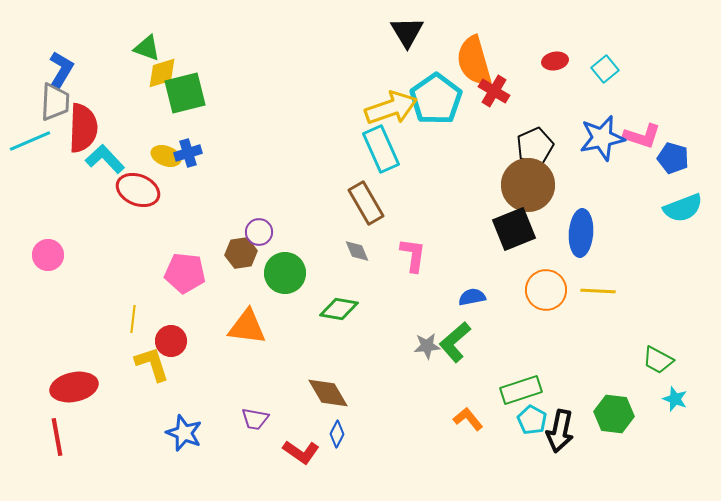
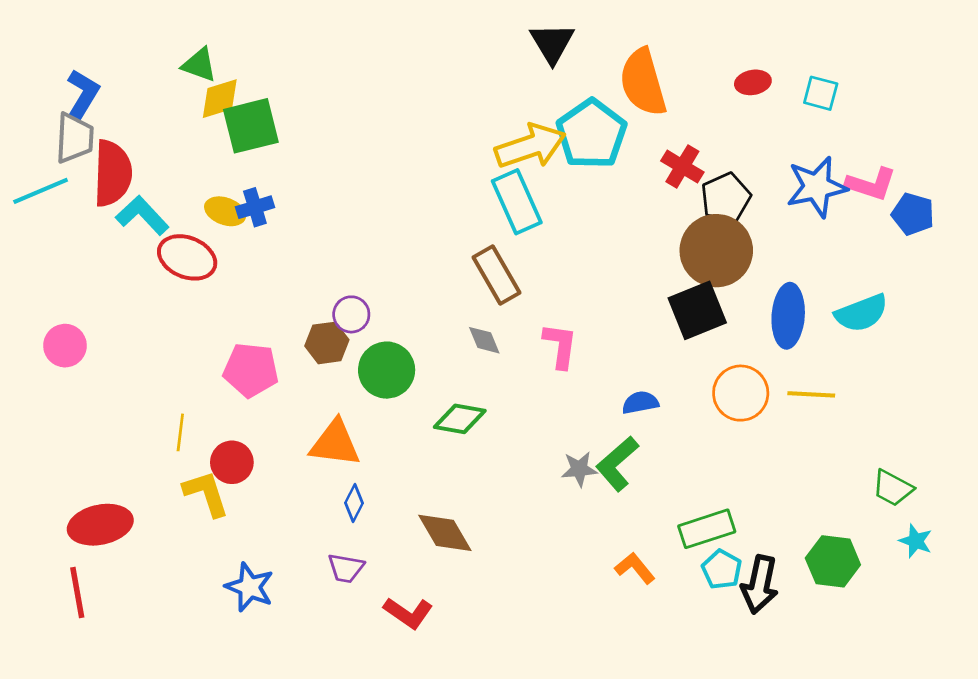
cyan square: (605, 69) -> (821, 93), turned -36
red cross: (494, 91) -> (682, 167), moved
cyan semicircle: (683, 208) -> (861, 313), moved
blue diamond: (337, 434) -> (354, 503), moved

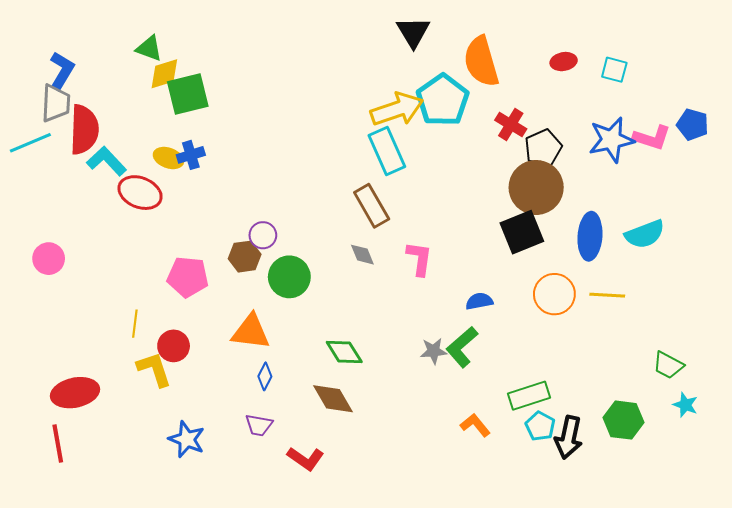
blue pentagon: (913, 214) -> (693, 124), moved
green diamond: (460, 419) -> (344, 352), moved, turned 48

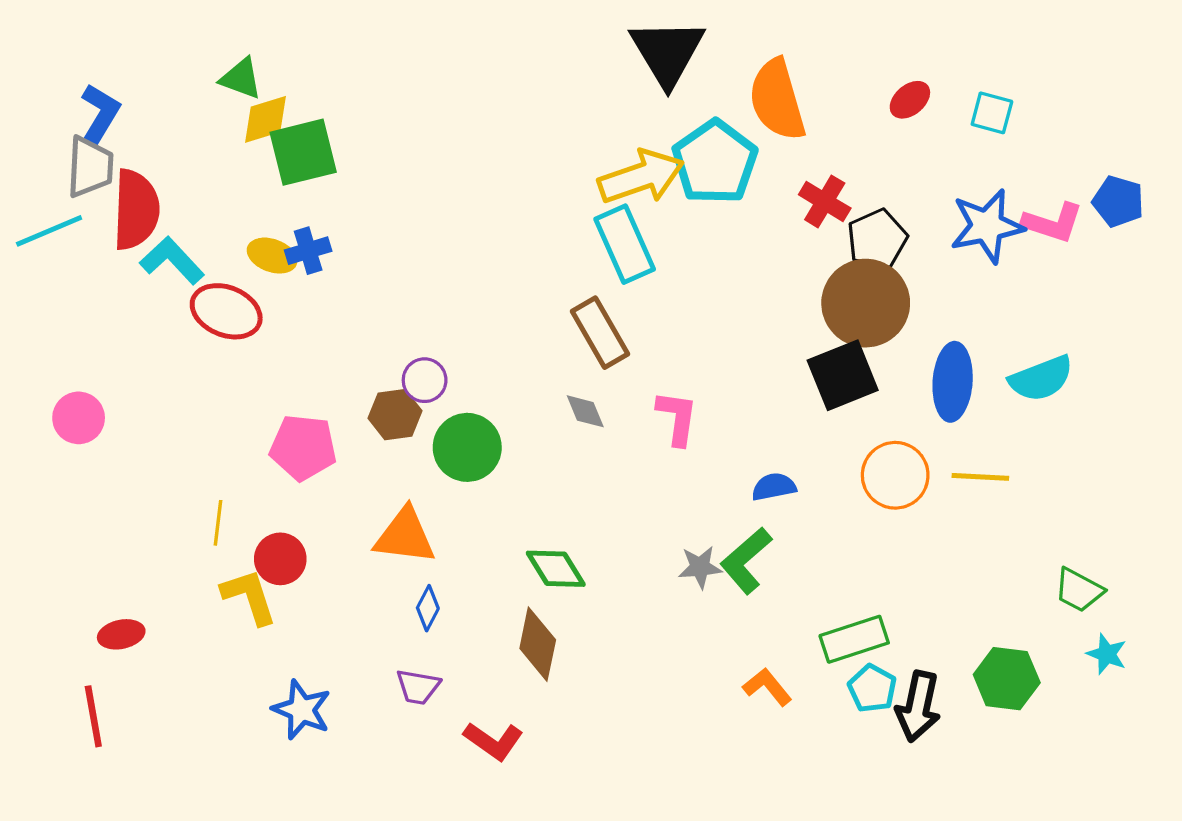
black triangle: (413, 32) -> (667, 52), size x1.4
red ellipse: (564, 62) -> (910, 100), turned -30
red ellipse: (75, 393) -> (121, 634), size x0.6
brown diamond: (333, 399) -> (538, 644), turned 42

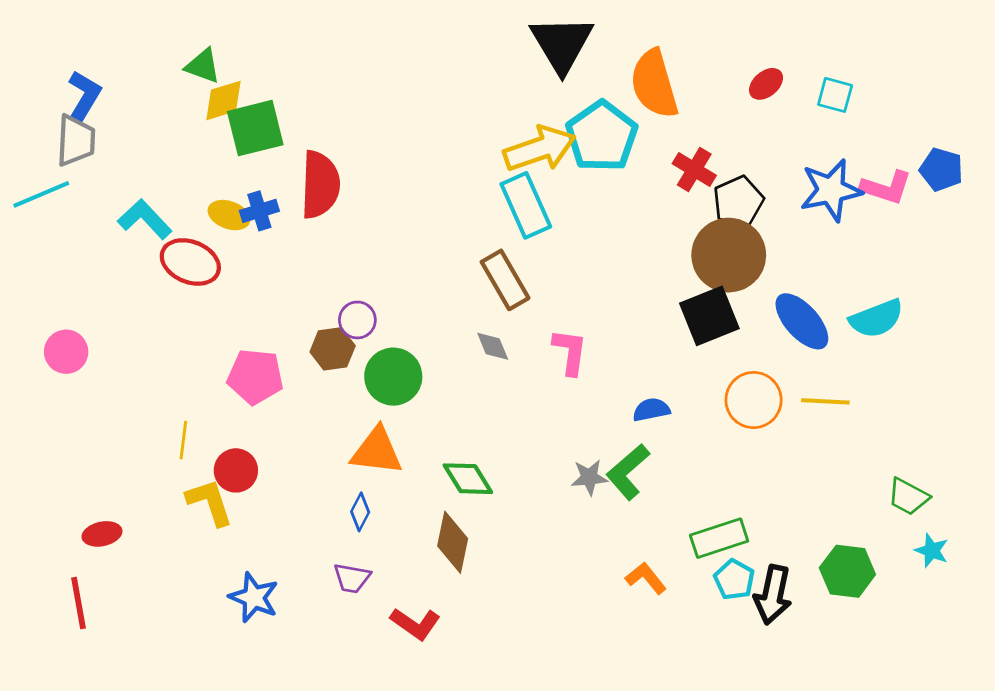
red semicircle: (136, 210) -> (320, 185), moved
blue ellipse: (953, 382) -> (802, 321), turned -46
orange triangle: (405, 536) -> (377, 451), moved

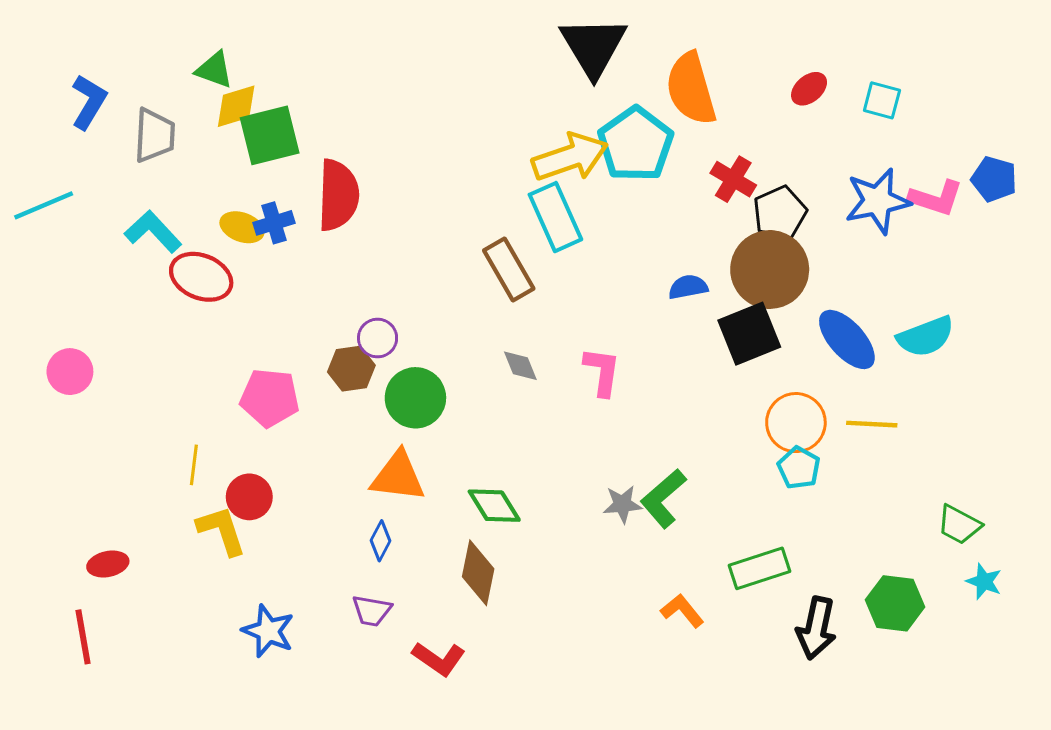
gray trapezoid: (76, 140) -> (154, 135), moved
brown rectangle: (505, 280) -> (509, 270), moved
blue semicircle: (651, 410) -> (688, 287), moved
cyan pentagon: (734, 579) -> (799, 468), moved

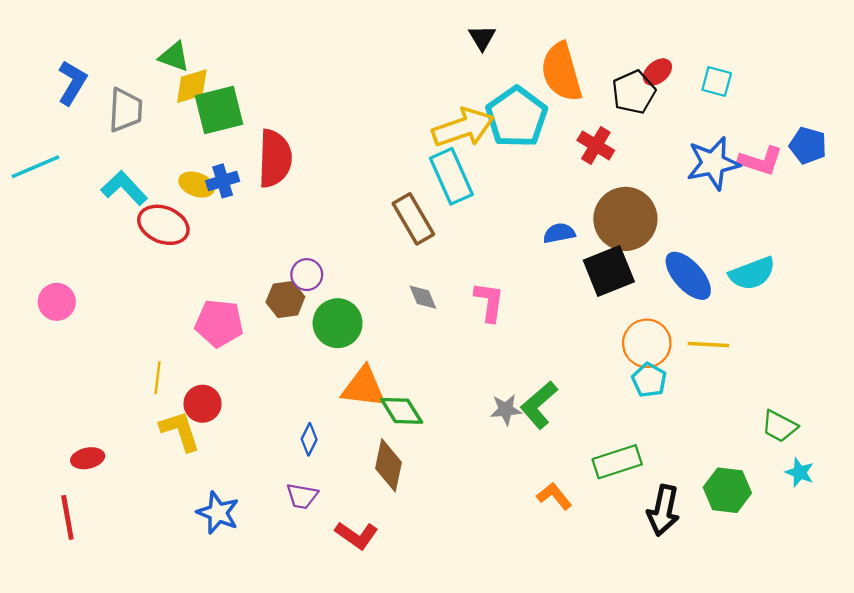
black triangle: (593, 46) -> (482, 38), size x0.5
black pentagon: (780, 213) -> (634, 92), moved
orange triangle: (398, 477) -> (364, 387), moved

